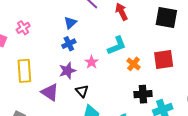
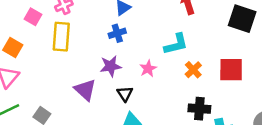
pink star: (92, 62) -> (148, 69), moved
yellow rectangle: (24, 71) -> (61, 37), moved

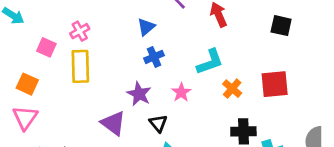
black square: (242, 19) -> (281, 26), size x0.7
blue cross: (117, 33) -> (154, 57), moved
purple star: (111, 66) -> (139, 94), turned -30

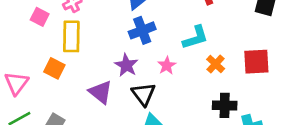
blue cross: (154, 57) -> (142, 30), size x1.4
orange square: (27, 84) -> (54, 68), moved
black triangle: (158, 123) -> (144, 94), size x1.4

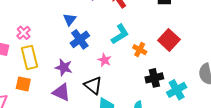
red square: (256, 62) -> (169, 40), turned -30
purple star: (126, 65) -> (64, 67), moved

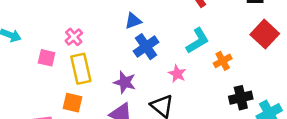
blue triangle: (70, 19) -> (133, 21), turned 32
red square: (169, 40) -> (265, 34), moved
orange cross: (140, 50) -> (223, 61), turned 32

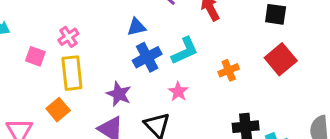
cyan L-shape: (198, 41) -> (185, 51), moved
orange cross: (223, 61) -> (229, 70), moved
orange square: (72, 103) -> (58, 110), turned 30

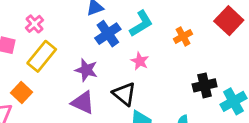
yellow rectangle: (72, 73) -> (42, 56), turned 52
orange square: (58, 110) -> (21, 92), moved

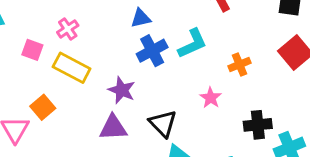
yellow rectangle: (42, 56) -> (72, 68), turned 72
pink star: (140, 61) -> (211, 98), moved
purple triangle: (83, 103) -> (113, 128), turned -35

